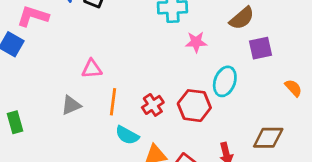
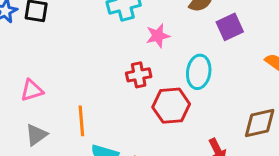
pink triangle: (92, 69) -> (32, 90), moved
red cross: (153, 105) -> (139, 75), moved, turned 35

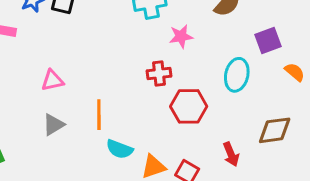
purple square: (230, 27) -> (268, 41), moved
cyan ellipse: (199, 72) -> (237, 75), moved

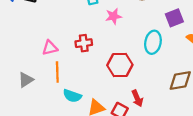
red cross: (159, 74) -> (84, 43), moved
pink triangle: (52, 81) -> (50, 48), moved
red arrow: (231, 154) -> (137, 98), moved

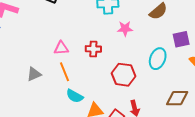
orange line: (57, 72) -> (64, 72), turned -30

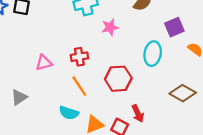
orange line: (64, 72) -> (79, 86), moved
brown diamond: (177, 98) -> (183, 93), turned 40

